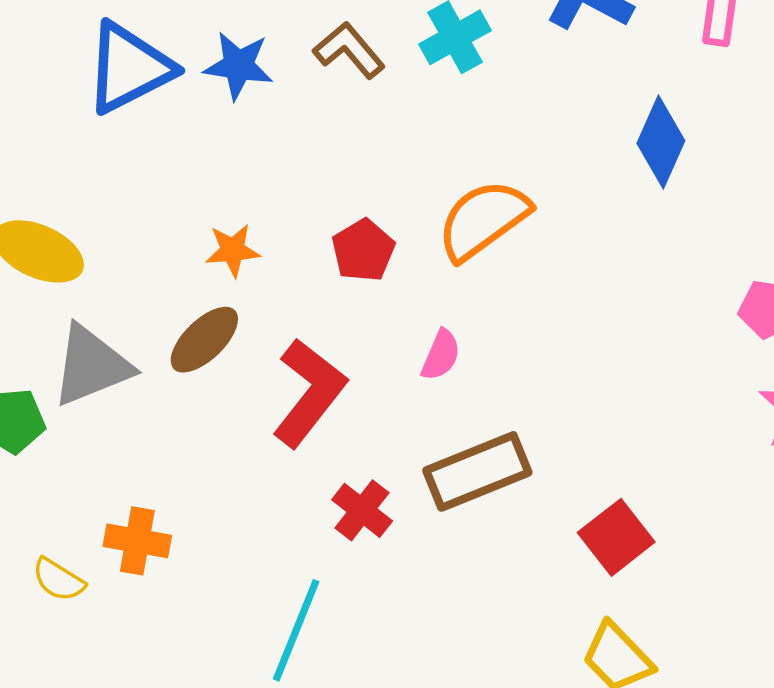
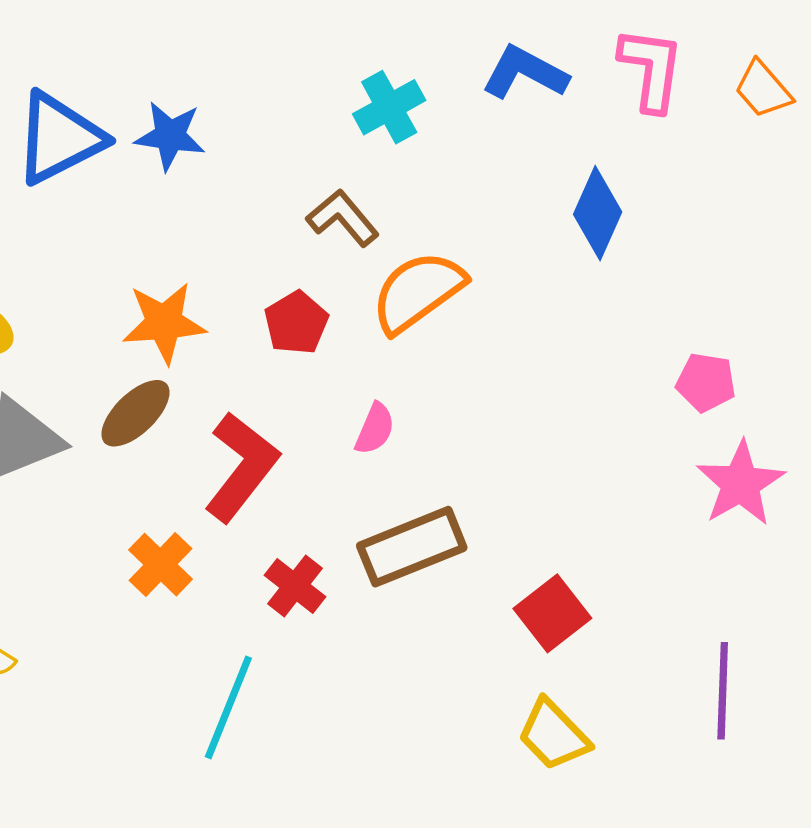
brown L-shape: (349, 50) -> (343, 218), moved
orange star: (233, 250) -> (164, 323), size x1.5
orange cross: (137, 541) -> (160, 565), moved, turned 34

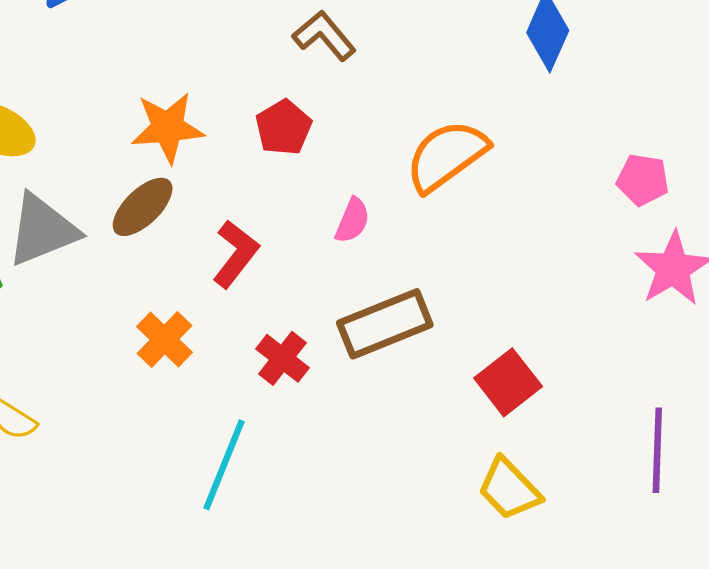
orange semicircle: (418, 292) -> (446, 156), moved
red L-shape: (241, 467) -> (236, 254), size x0.7

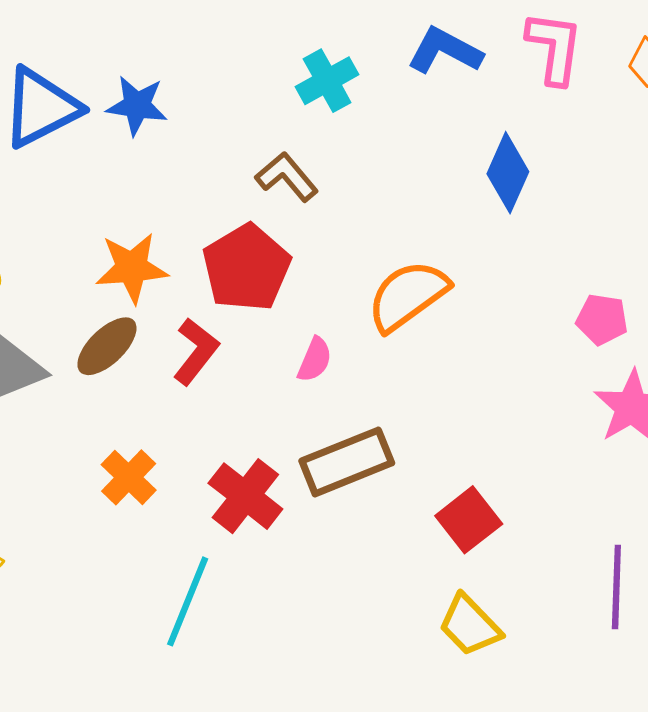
red pentagon: (284, 128) -> (246, 268), size x1.6
red L-shape: (236, 254) -> (196, 351), moved
red cross: (283, 358) -> (245, 496), size x1.4

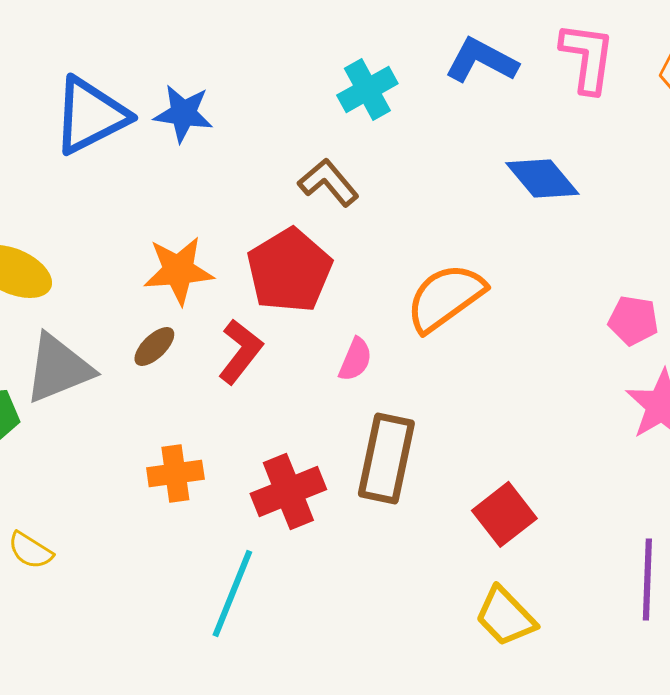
blue diamond: (508, 173) -> (542, 178), turned -64
brown ellipse: (107, 346) -> (154, 346), size x0.7
brown rectangle: (347, 462) -> (386, 458), turned -56
orange cross: (129, 477) -> (175, 473), turned 38
red cross: (245, 496) -> (288, 491), turned 30

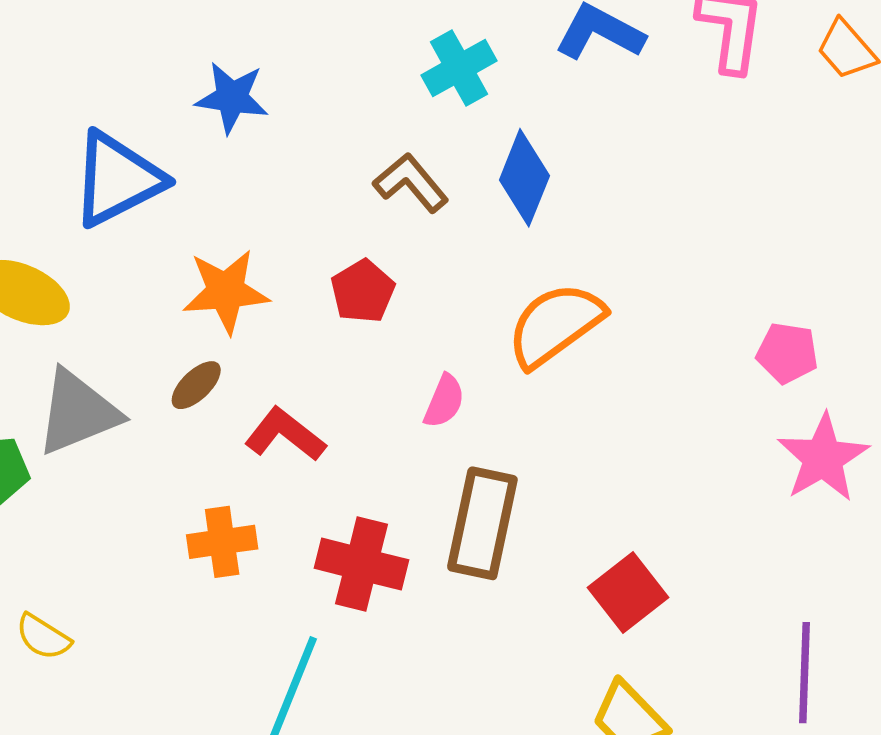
blue triangle: (90, 115) -> (117, 179), moved
blue diamond: (542, 178) -> (524, 178), moved, turned 62
red pentagon: (289, 270) -> (363, 291), size x0.6
red L-shape: (240, 351) -> (285, 434), moved, turned -90
red cross: (288, 491) -> (362, 564), turned 36

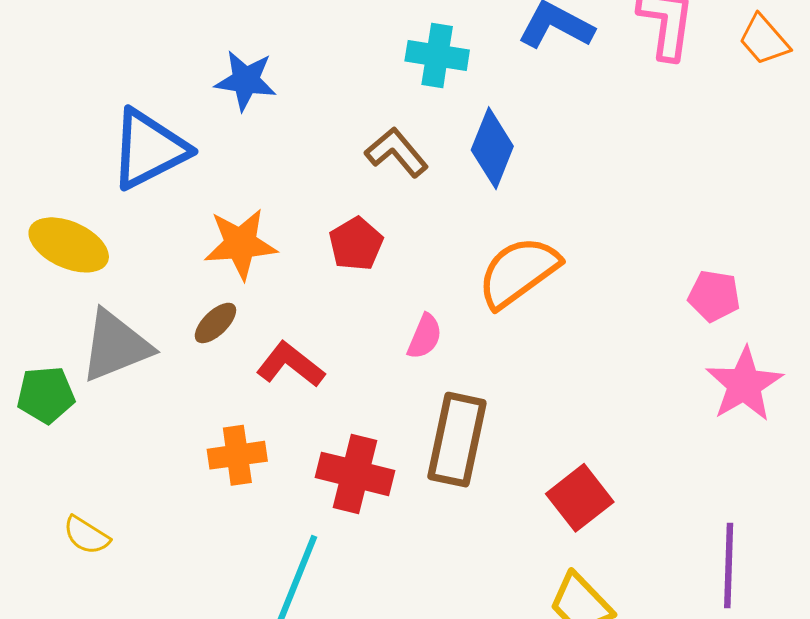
cyan cross: (459, 68) -> (437, 55), turned 38

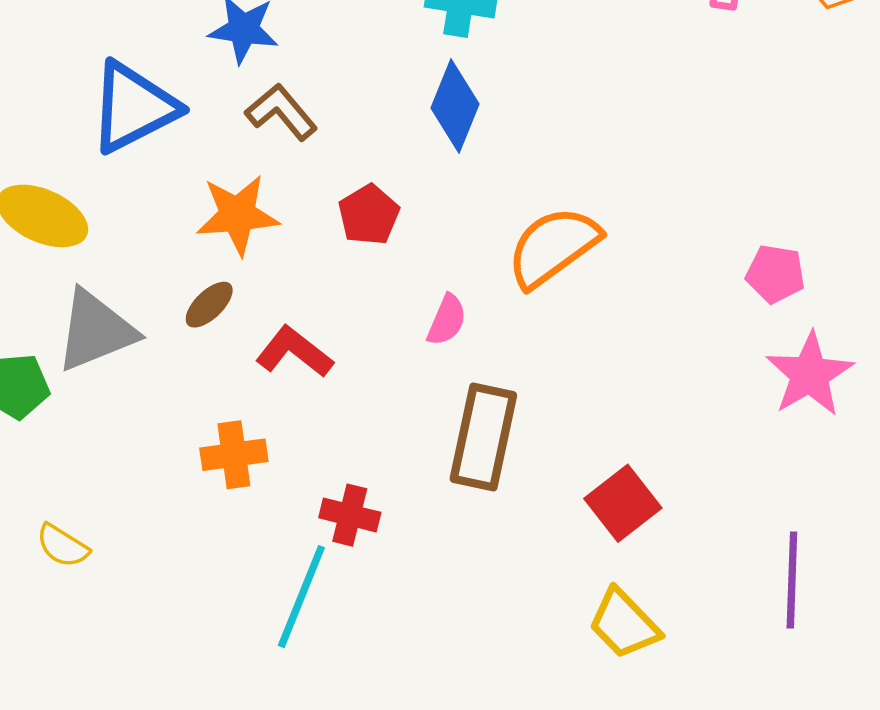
blue diamond: (492, 148) -> (455, 106), moved
brown L-shape: (397, 152) -> (281, 112), moved
red cross: (355, 474) -> (350, 515), moved, size x0.7

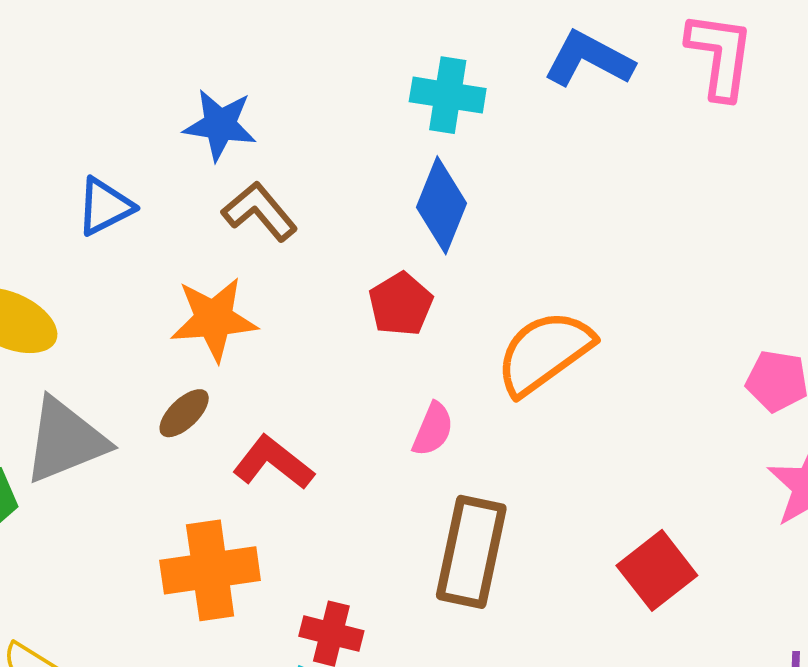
blue triangle: (133, 107) -> (105, 206), size x0.6
red pentagon: (369, 215) -> (401, 304), moved
orange cross: (234, 455) -> (210, 570), size x1.4
red square: (623, 503) -> (657, 570), moved

